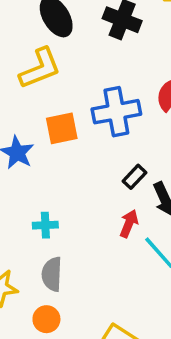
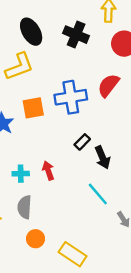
red arrow: (129, 224) -> (48, 171), moved, turned -42
orange circle: (46, 319) -> (35, 239), moved

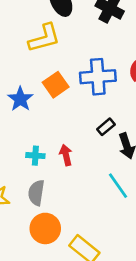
orange square: (33, 108) -> (56, 85), turned -30
orange circle: (35, 239) -> (45, 228), size x1.5

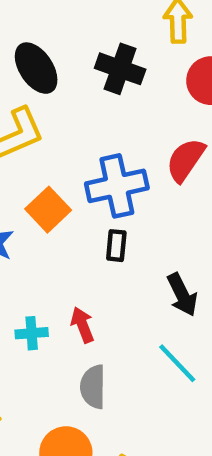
black rectangle: (106, 127) -> (116, 246), moved, turned -36
gray semicircle: (36, 193) -> (93, 387), moved

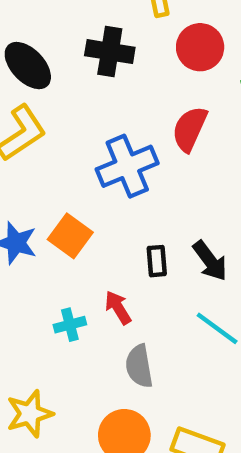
orange square: (48, 210) -> (70, 236), moved
black rectangle: (116, 246) -> (157, 261), moved

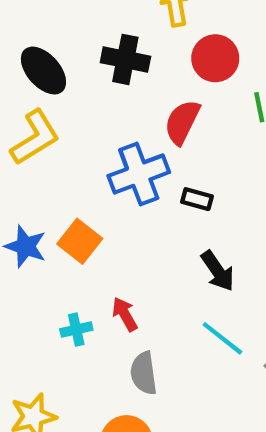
red semicircle: (190, 129) -> (182, 122), moved
black rectangle: (157, 261) -> (197, 199), moved, turned -72

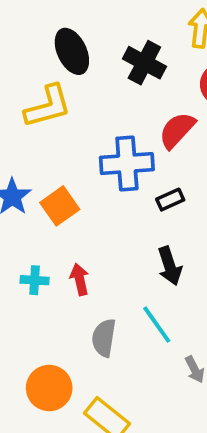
black rectangle: (197, 199) -> (170, 200), turned -56
gray semicircle: (144, 373) -> (104, 338), moved

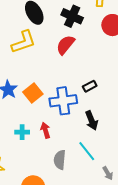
red semicircle: (177, 130) -> (65, 45), moved
blue cross: (127, 164) -> (63, 101), moved

